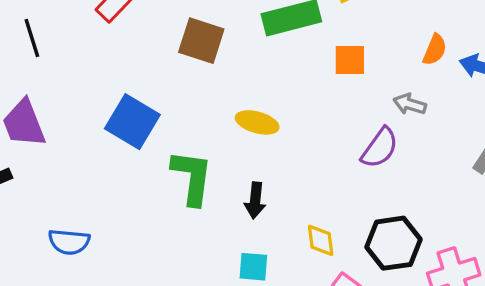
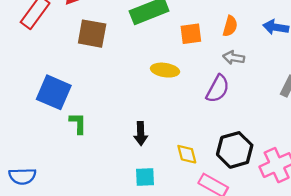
orange semicircle: (435, 50) -> (230, 26), moved
yellow ellipse: (257, 122) -> (165, 70), moved
green L-shape: (192, 177) -> (78, 123), moved, size x0.6

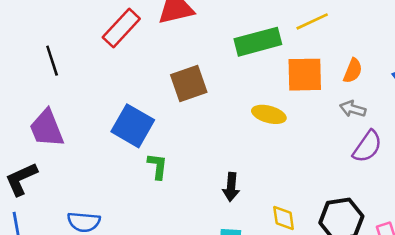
brown square: (92, 34) -> (189, 83), moved, turned -36
orange square: (191, 34) -> (305, 75), size x1.4
purple semicircle: (218, 89) -> (367, 147), moved

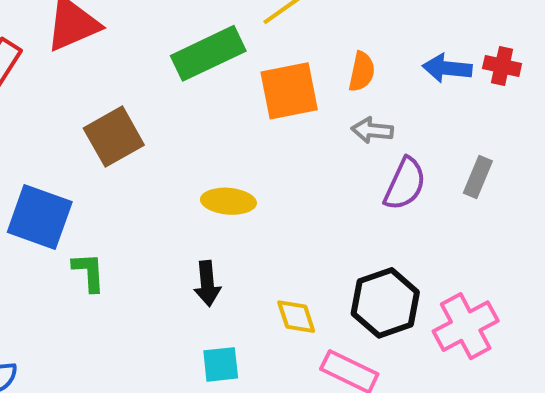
yellow ellipse: (269, 114) -> (228, 201), moved

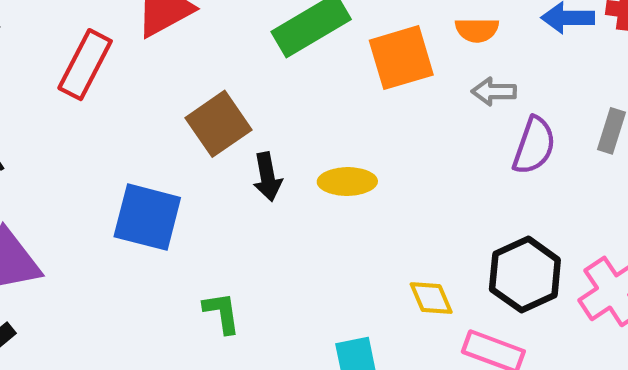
orange semicircle: (362, 72) -> (477, 30), turned 84
green L-shape: (89, 272) -> (222, 313), moved
black arrow: (207, 284) -> (267, 177), moved

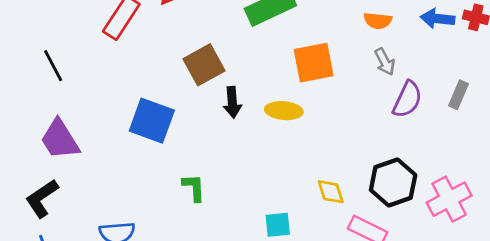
orange square: (401, 58) -> (314, 63), moved
gray arrow: (494, 91) -> (385, 62), turned -124

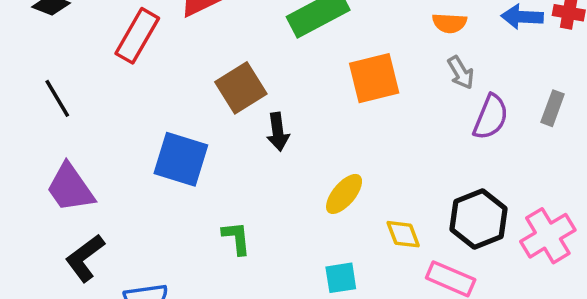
yellow ellipse: (284, 111) -> (344, 194), moved, turned -52
black L-shape: (42, 198) -> (85, 258), moved

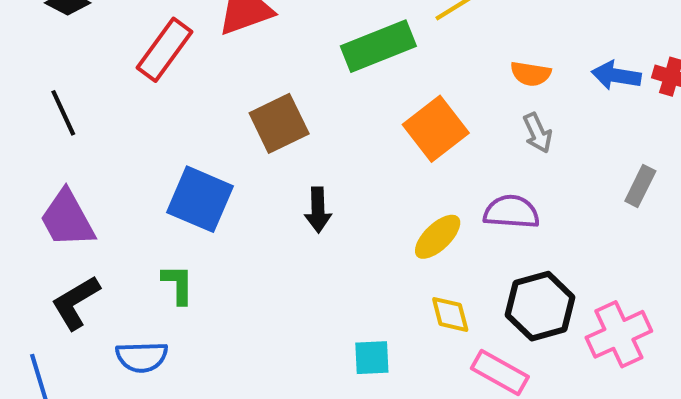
orange square: (374, 78) -> (436, 129), turned -30
purple semicircle: (491, 117) -> (511, 212), moved, turned -114
black arrow: (278, 132) -> (318, 210), moved
yellow ellipse: (344, 194) -> (438, 237), moved
green L-shape: (236, 238) -> (178, 284), moved

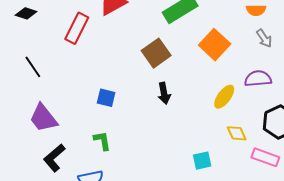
brown square: (279, 123) -> (156, 53), moved
blue square: (200, 199) -> (106, 98), size x0.6

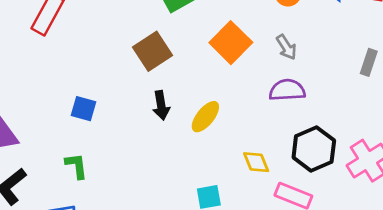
gray arrow: (264, 38) -> (286, 47), moved
yellow ellipse: (224, 97) -> (205, 117), moved

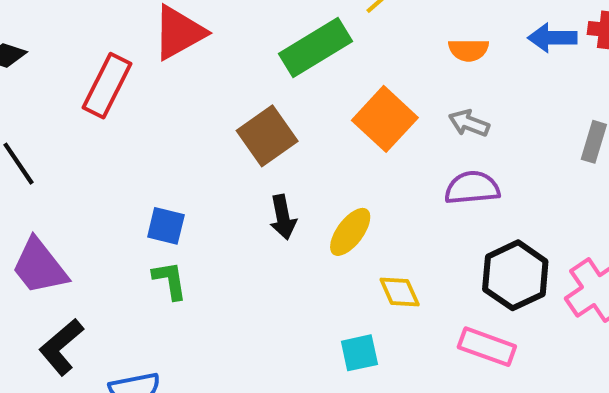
gray arrow: (286, 47) -> (469, 123), turned 145
yellow diamond: (256, 162) -> (400, 292), moved
green L-shape: (76, 166) -> (170, 280), moved

